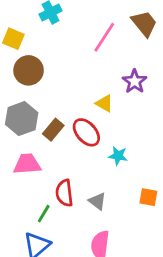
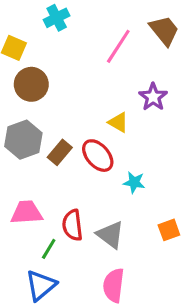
pink trapezoid: (27, 164) -> (27, 213), moved
orange square: (148, 197) -> (169, 230), turned -30
gray triangle: (97, 201) -> (110, 235), size x1.4

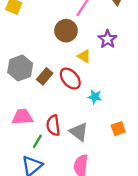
brown circle: (31, 84) -> (66, 31), moved

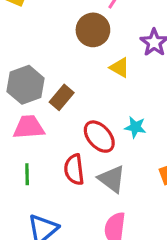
red ellipse: (70, 79) -> (99, 137), moved
pink trapezoid: (22, 117) -> (29, 127), moved
green line: (37, 141) -> (27, 174), moved, turned -32

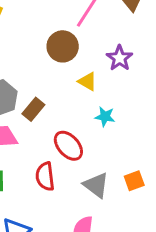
cyan star: (135, 127) -> (105, 117), moved
gray triangle: (112, 179) -> (96, 185), moved

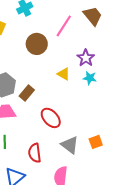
brown circle: (63, 46) -> (37, 44), moved
cyan star: (105, 117) -> (90, 78), moved
red semicircle: (45, 176) -> (35, 153), moved

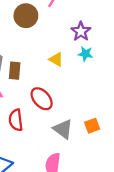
yellow triangle: (64, 74) -> (56, 59), moved
brown rectangle: (27, 93) -> (15, 71), turned -35
red semicircle: (35, 153) -> (16, 120), moved

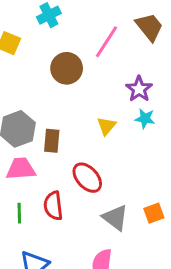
yellow triangle: (56, 59) -> (107, 126), turned 40

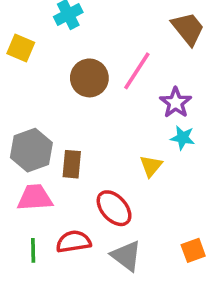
pink line: (107, 42) -> (137, 71), moved
yellow triangle: (107, 126) -> (151, 166), moved
red semicircle: (53, 206) -> (74, 242), turned 88
gray triangle: (115, 218) -> (126, 256), moved

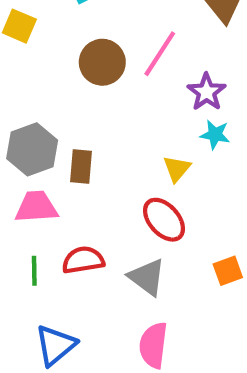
red ellipse: (114, 208) -> (164, 220), moved

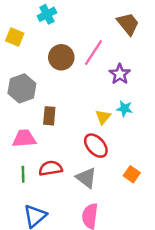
cyan star: (215, 135) -> (125, 109), moved
gray hexagon: (32, 149) -> (22, 88), moved
orange square: (228, 271) -> (132, 174), turned -35

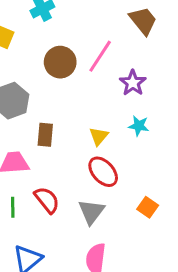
yellow triangle: (103, 117) -> (99, 136), moved
red semicircle: (51, 168) -> (47, 200), turned 60
gray triangle: (86, 178) -> (91, 212), turned 30

